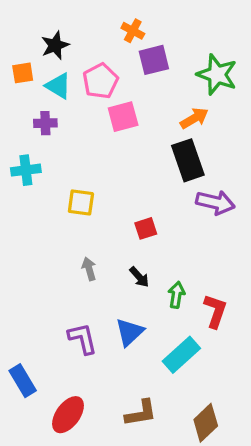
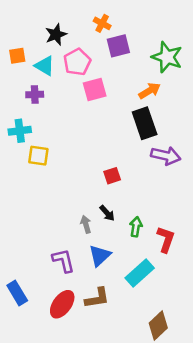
black star: (55, 45) -> (56, 35), moved
yellow square: (81, 202) -> (38, 156), moved
gray arrow: (89, 269) -> (86, 224), moved
brown L-shape: (141, 413) -> (97, 298), moved
red ellipse: (68, 415) -> (62, 304), moved

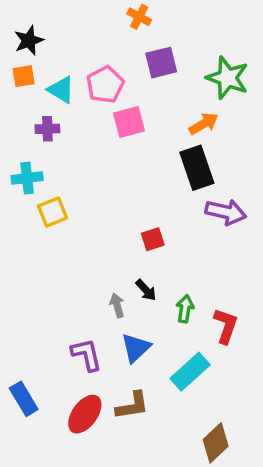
orange cross: (102, 23) -> (139, 17), moved
black star: (56, 35) -> (29, 40), moved
yellow square: (38, 156) -> (53, 212), turned -30

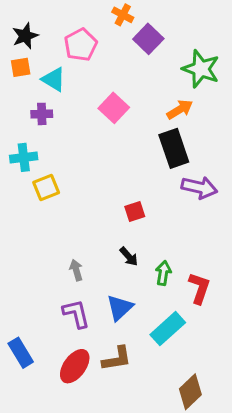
purple square: (161, 63) -> (148, 39), moved, turned -32
pink pentagon: (105, 85) -> (81, 45), moved
pink square: (129, 122) -> (114, 108), turned -32
gray arrow: (117, 305) -> (76, 270), moved

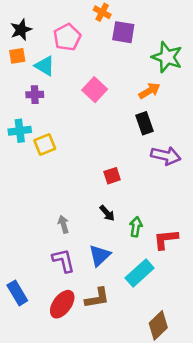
purple square: (148, 39) -> (123, 32), turned -35
black rectangle: (174, 148) -> (145, 123), size x0.7
yellow square: (46, 187) -> (45, 144), moved
red L-shape: (199, 288) -> (166, 239), turned -115

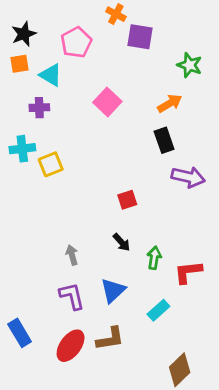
green star: (167, 57) -> (190, 65), size x0.7
cyan rectangle: (140, 273) -> (158, 310), size x0.7

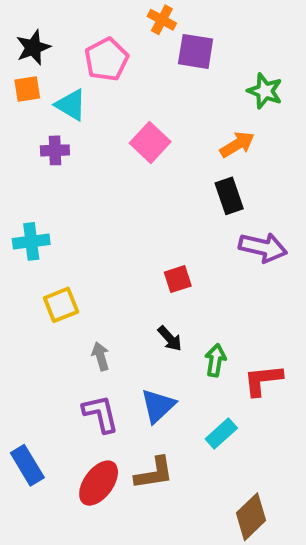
cyan cross: (22, 149) -> (31, 241), moved
yellow square: (51, 164) -> (61, 305), moved

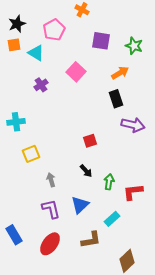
purple square: (196, 51) -> (101, 41), moved
purple cross: (55, 150) -> (41, 85), moved, turned -32
brown L-shape: (154, 473) -> (91, 240), moved

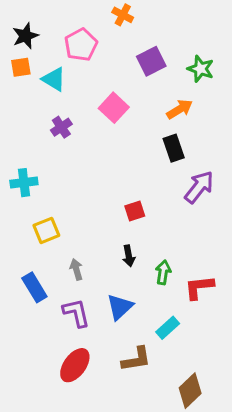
purple square: (101, 41) -> (151, 61), turned -36
purple arrow: (133, 125) -> (199, 187), turned -65
black arrow: (86, 171) -> (129, 256), turned 32
blue rectangle: (14, 235) -> (34, 287), moved

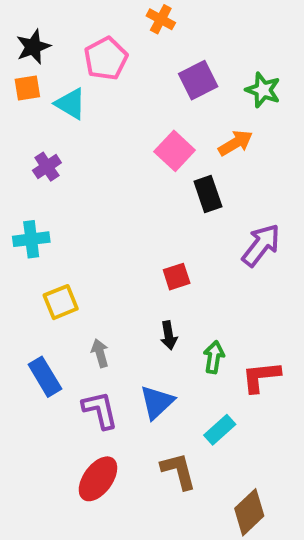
pink square: (114, 108) -> (175, 151), moved
purple cross: (61, 127) -> (47, 167), moved
black rectangle: (174, 148) -> (208, 194), moved
brown L-shape: (136, 359) -> (179, 471), turned -96

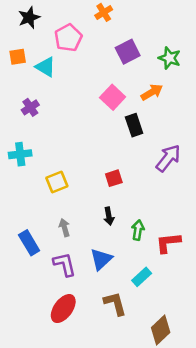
orange cross: (161, 19) -> (104, 12), turned 30
black star: (33, 47) -> (29, 18), moved
yellow square: (61, 302) -> (57, 182), moved

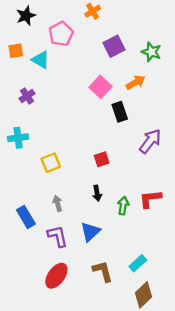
red L-shape: (168, 243) -> (150, 199), moved
cyan rectangle: (142, 277) -> (138, 263), moved

